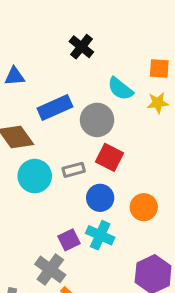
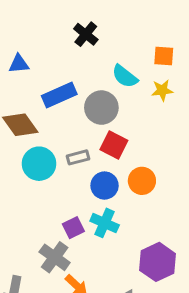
orange circle: (144, 207) -> (142, 181), moved

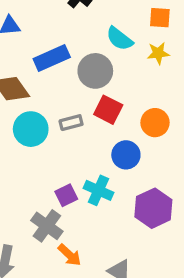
orange circle: (142, 181) -> (155, 123), moved
blue circle: (105, 186) -> (126, 155), moved
purple hexagon: (158, 262) -> (153, 208), moved

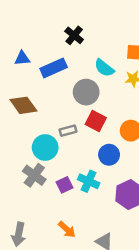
blue rectangle: (52, 58) -> (54, 68), moved
cyan circle: (31, 129) -> (45, 148), moved
gray cross: (47, 226) -> (34, 175), moved

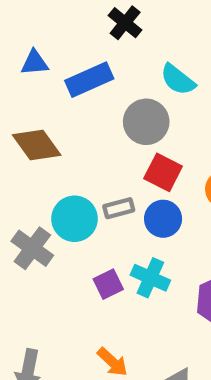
gray rectangle: (68, 131) -> (119, 208), moved
blue circle: (109, 155) -> (163, 219), moved
gray cross: (34, 175) -> (32, 248), moved

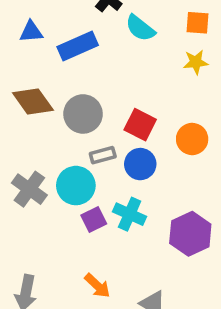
cyan semicircle: (178, 80) -> (140, 28), moved
gray circle: (146, 122) -> (83, 114), moved
cyan circle: (75, 219) -> (76, 186), moved

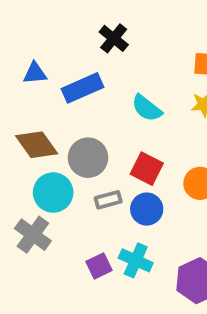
cyan semicircle: (140, 28) -> (147, 108), moved
cyan circle: (76, 186) -> (53, 193), moved

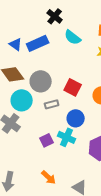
blue triangle: (35, 73) -> (16, 44), moved, turned 40
cyan semicircle: (147, 108) -> (73, 37), moved
blue circle: (147, 209) -> (76, 118), moved

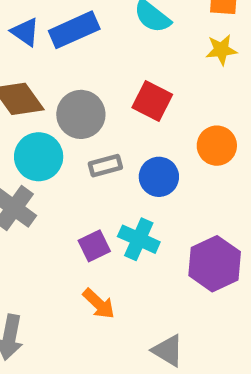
red square: (73, 87) -> (152, 101), moved
blue circle: (76, 118) -> (159, 177), moved
orange arrow: (49, 177) -> (99, 304), moved

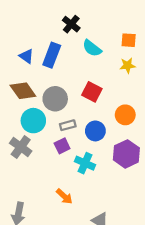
blue rectangle: (74, 30) -> (52, 55), turned -45
purple square: (94, 246) -> (62, 146), moved
purple hexagon: (215, 264) -> (126, 154), moved

